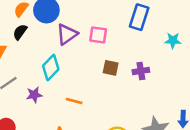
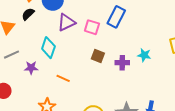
blue rectangle: (139, 17) -> (116, 17), moved
cyan star: (173, 40) -> (144, 55), moved
cyan diamond: (51, 67) -> (48, 48), turned -35

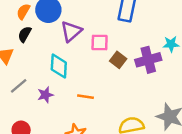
pink square: (92, 27) -> (100, 42), moved
brown square: (98, 56) -> (118, 60), turned 32
purple cross: (122, 63) -> (148, 60), size x1.5

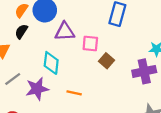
purple triangle: (71, 31) -> (65, 32), turned 35
purple cross: (148, 60) -> (144, 71), moved
purple star: (45, 95) -> (37, 89), size x1.5

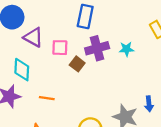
purple triangle: (65, 32) -> (33, 37), turned 35
purple cross: (144, 71) -> (97, 48), moved

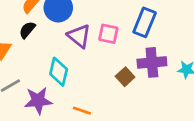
pink square: (60, 48) -> (108, 34), moved

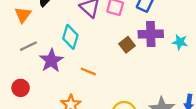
purple star: (38, 101) -> (51, 61), turned -30

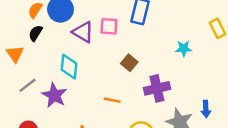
purple cross: (151, 34) -> (157, 88), moved
orange line: (88, 71) -> (112, 100), moved

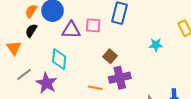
purple triangle: (83, 32) -> (71, 30), turned -30
purple cross: (157, 88) -> (120, 78), moved

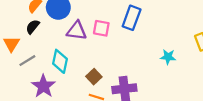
brown square: (110, 56) -> (94, 77), moved
gray line: (24, 74) -> (27, 61), moved

